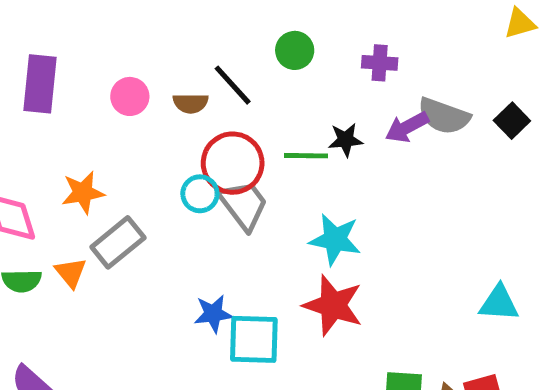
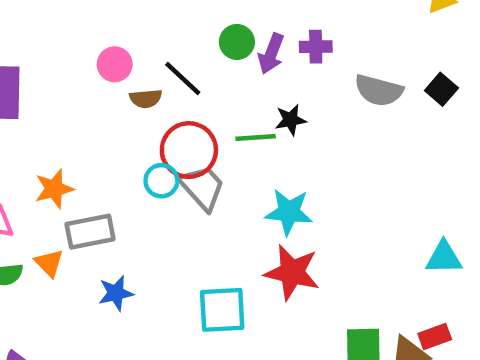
pink circle: (130, 96) -> (115, 64), moved
purple arrow: (407, 127) -> (271, 54), moved, turned -36
gray rectangle: (118, 242) -> (90, 232), turned 33
blue star: (213, 314) -> (116, 293), moved

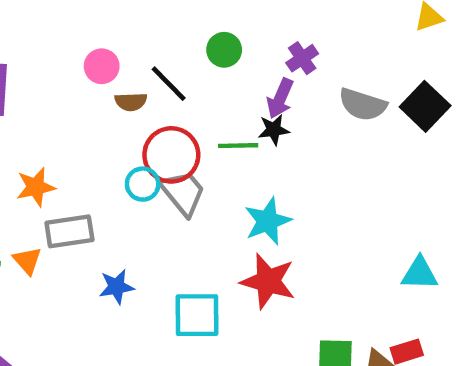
purple cross: (316, 47) -> (302, 58), turned -36
purple arrow: (271, 54) -> (280, 98), moved
black square: (441, 89) -> (425, 106), size x1.5
cyan star: (289, 212) -> (268, 221), turned -30
blue star: (116, 293) -> (117, 287), moved

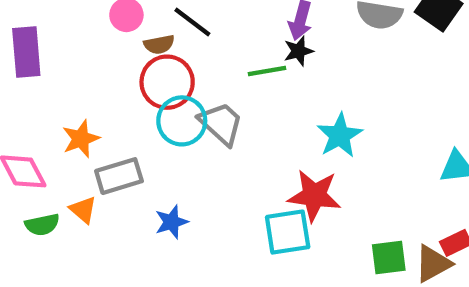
red circle: (171, 155) -> (167, 82), moved
cyan circle: (143, 184) -> (182, 121), size x1.5
cyan star: (268, 221) -> (340, 135), moved
cyan square: (197, 315) -> (288, 232), moved

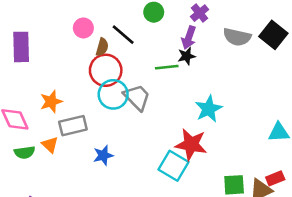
brown semicircle: (159, 44) -> (102, 47), turned -66
cyan square: (288, 232) -> (173, 166), turned 36

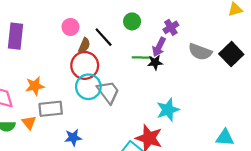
green line: (167, 67) -> (142, 57), moved

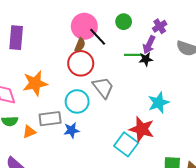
pink circle: (70, 27) -> (84, 26), moved, size x1.6
orange star: (35, 86) -> (35, 83), size x1.4
cyan circle: (88, 87) -> (77, 101), moved
gray rectangle: (51, 109) -> (50, 119), moved
orange triangle: (29, 123) -> (29, 132), moved, turned 48

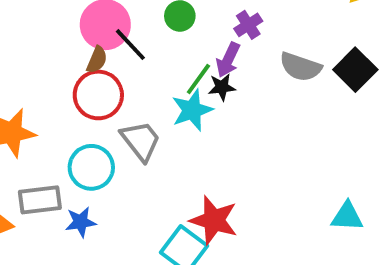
green line: (133, 55) -> (198, 79), turned -54
cyan star: (159, 103) -> (192, 110), moved

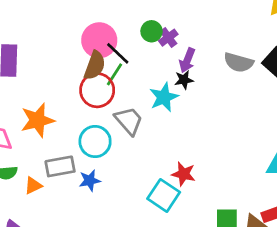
purple cross: (248, 25) -> (168, 38), moved
brown semicircle: (97, 60) -> (95, 65), size x1.5
green line: (198, 79) -> (114, 74), moved
red star: (214, 220) -> (184, 174), size x0.7

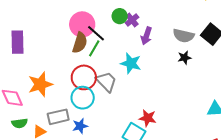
black star: (184, 80) -> (184, 58), moved
red circle: (97, 90) -> (84, 77), moved
cyan star: (164, 97) -> (131, 63), turned -30

